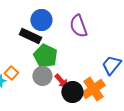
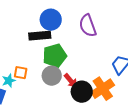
black rectangle: (30, 36) -> (40, 36), turned -30
green pentagon: (45, 56) -> (55, 56), turned 30
orange square: (11, 73) -> (21, 73), turned -32

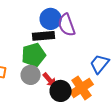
blue circle: (51, 20) -> (51, 19), moved
black rectangle: (40, 36) -> (44, 36), moved

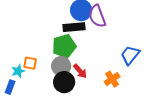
orange cross: (82, 88) -> (112, 79), size x0.7
black circle: (61, 91) -> (64, 82), moved

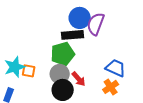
purple semicircle: (97, 16) -> (96, 24), turned 40
blue trapezoid: (130, 55) -> (116, 68), moved, turned 75
cyan star: (18, 71) -> (15, 67), moved, size x1.5

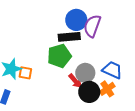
gray circle: (60, 74) -> (85, 73), moved
black circle: (63, 90) -> (89, 92), moved

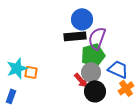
purple semicircle: (92, 26) -> (97, 38), moved
green pentagon: (59, 56) -> (93, 55), moved
orange cross: (107, 89) -> (126, 88), moved

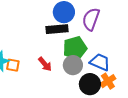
purple semicircle: (97, 38) -> (91, 19), moved
red arrow: (81, 80) -> (45, 64), moved
black circle: (95, 91) -> (90, 84), moved

